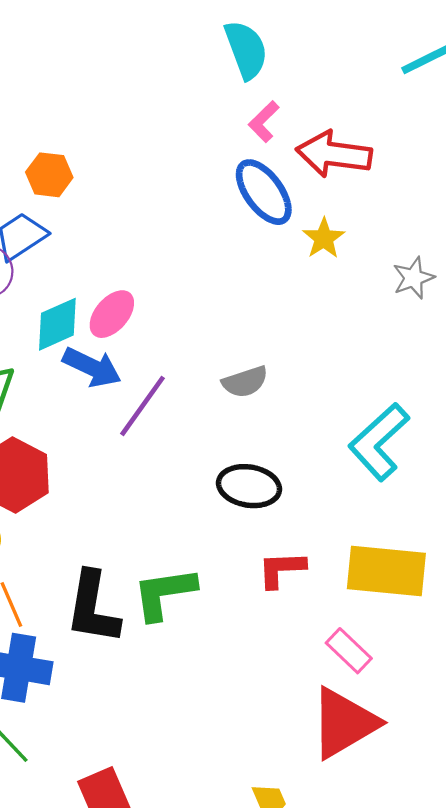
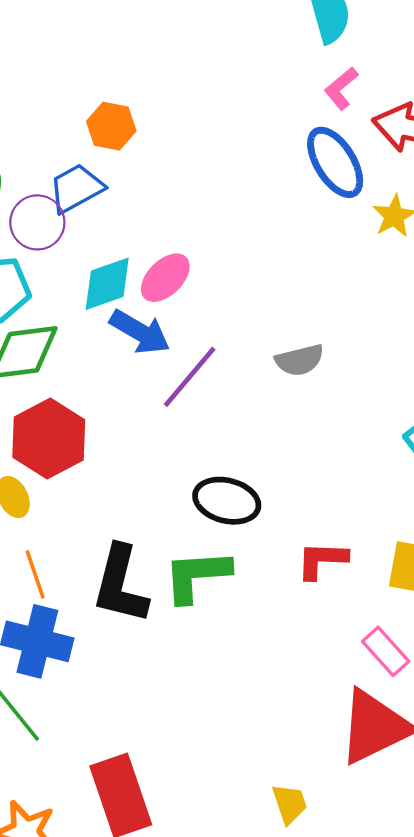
black ellipse: (249, 486) -> (227, 501), moved

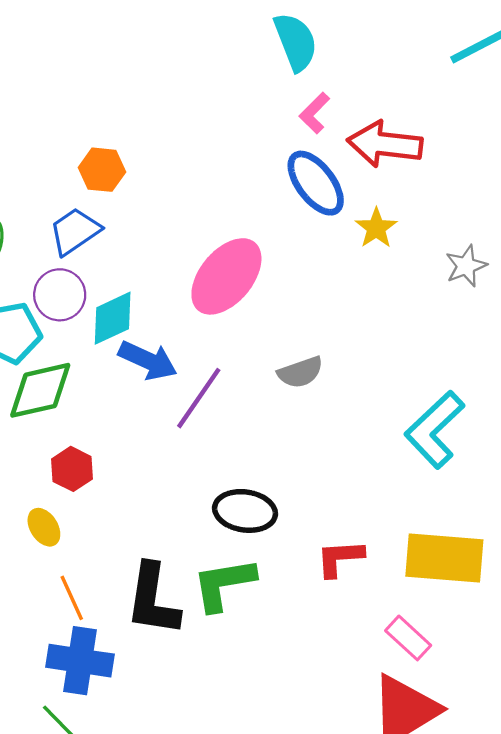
purple circle: (37, 222) -> (60, 295), moved
pink ellipse: (165, 278) -> (226, 276), moved, size x1.6
red hexagon: (49, 439) -> (72, 469), size x0.6

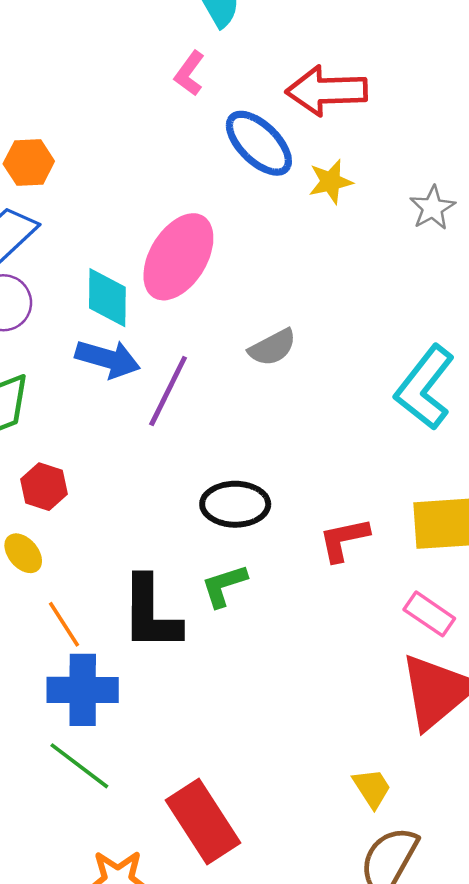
pink L-shape: (315, 113) -> (189, 73), moved
yellow star: (376, 228) -> (331, 182), turned 30
cyan diamond: (113, 318) -> (107, 298), moved, turned -56
green L-shape: (224, 584) -> (224, 586), size x0.7

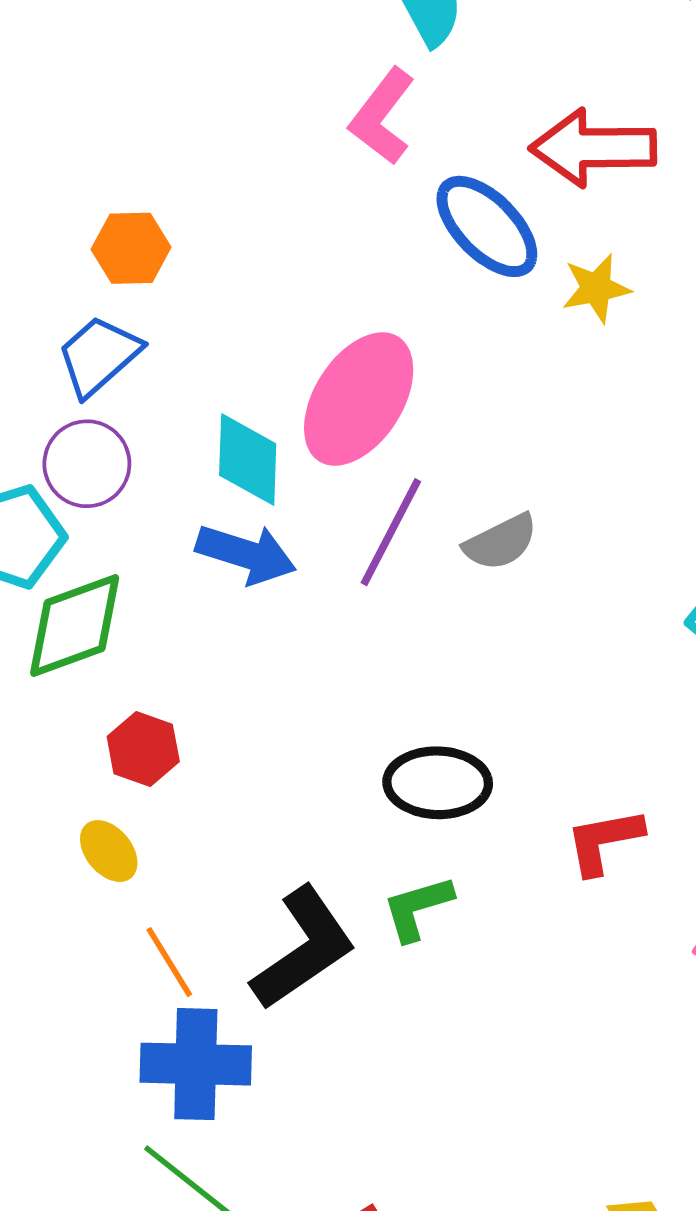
pink L-shape: (189, 73) -> (382, 116), size x1.4
purple line: (168, 391) -> (391, 532), moved
black L-shape: (151, 613) -> (303, 948), turned -126

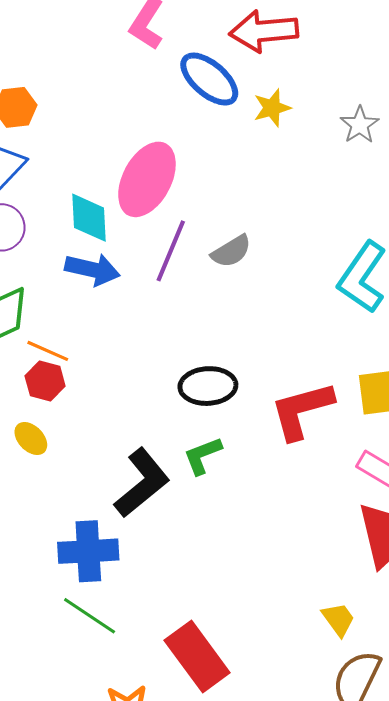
red L-shape: (604, 841) -> (302, 410), size x1.5
orange line: (169, 962) -> (48, 351), moved, turned -30

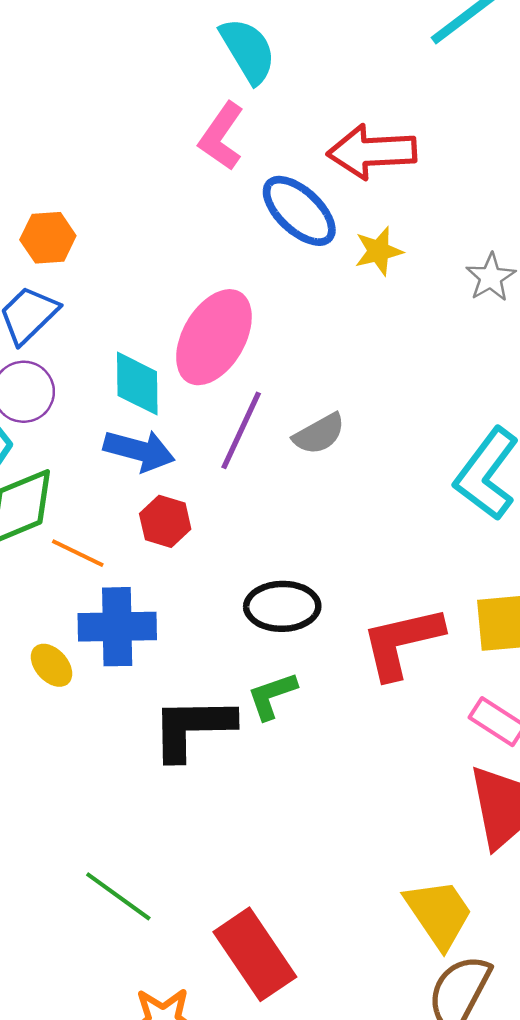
red hexagon: (45, 381) -> (165, 521), moved
black L-shape: (142, 483) -> (193, 728), turned -144
blue cross: (88, 551) -> (117, 627), moved
yellow trapezoid: (338, 619) -> (439, 914), size x1.6

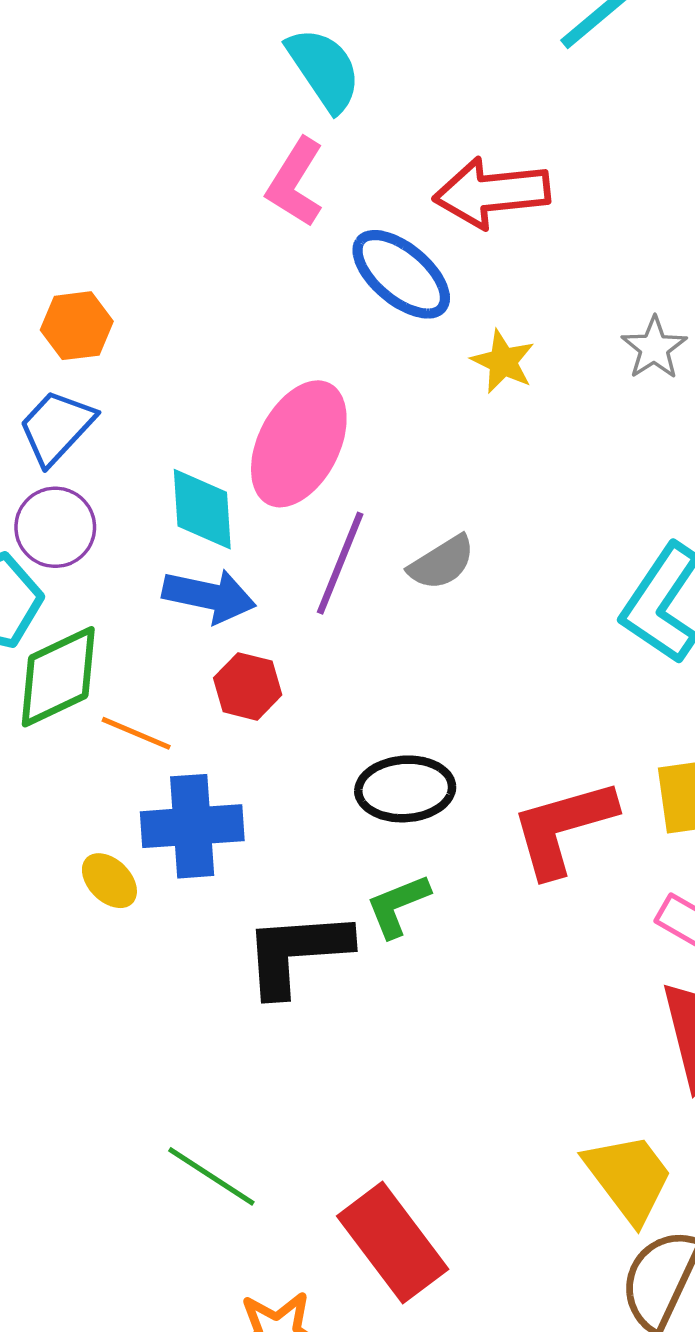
yellow star: (379, 251) -> (503, 362), moved, turned -30

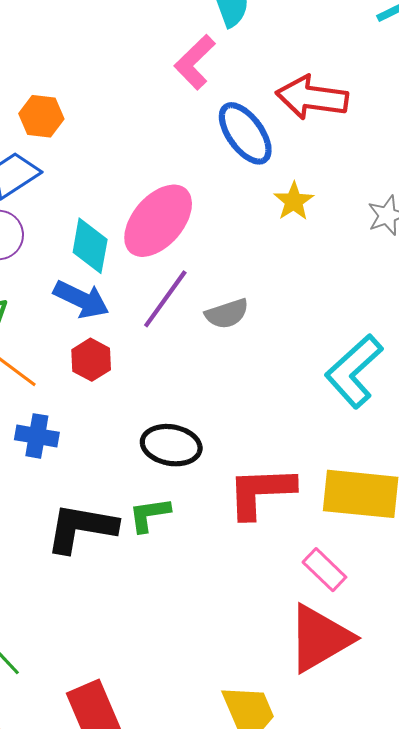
blue cross: (192, 826) -> (37, 436), size x0.7

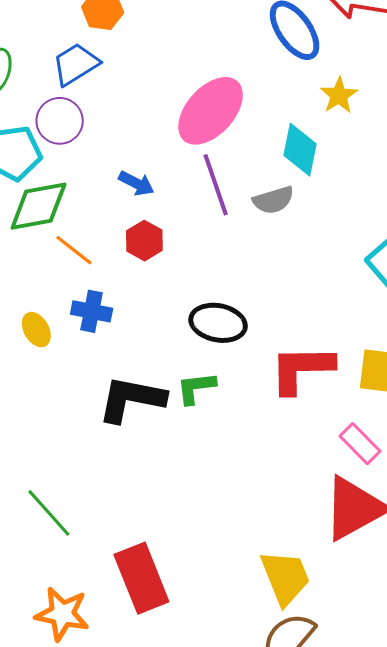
cyan diamond: (90, 246) -> (300, 150), moved
blue arrow: (81, 299) -> (136, 183), size x0.7
purple line: (165, 299) -> (216, 185), turned -56

